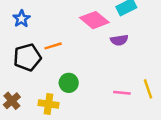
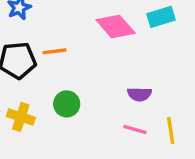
purple semicircle: (119, 40) -> (139, 94), moved
yellow cross: (48, 104) -> (21, 117), moved

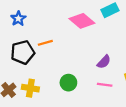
purple semicircle: (139, 94) -> (104, 62), turned -40
green circle: (67, 104) -> (68, 83), moved

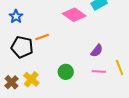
black pentagon: (23, 52) -> (22, 47), turned 30
yellow cross: (30, 88) -> (31, 79), turned 35

